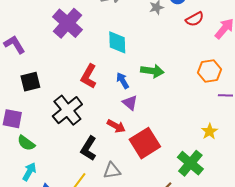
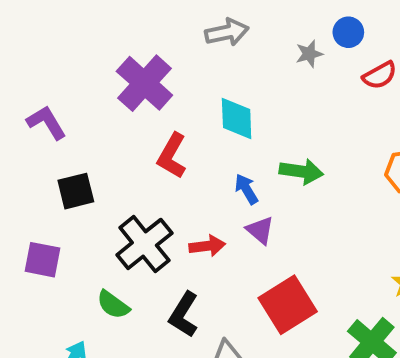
red L-shape: (89, 76) -> (172, 156), moved
red arrow: (116, 126) -> (207, 246), moved, turned -36
green semicircle: (26, 143) -> (113, 305), moved

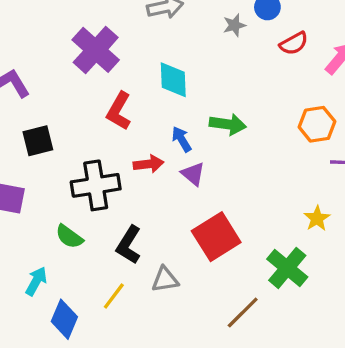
black cross: (144, 244) -> (96, 185), turned 30
red arrow: (207, 246) -> (149, 164), moved

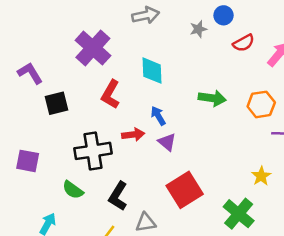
green arrow: (228, 124) -> (212, 98), moved
black square: (38, 141) -> (57, 103), moved

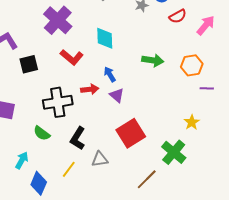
red L-shape: (111, 94) -> (72, 57), turned -80

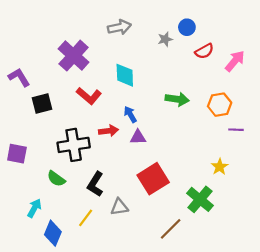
purple triangle: (117, 95) -> (138, 137), turned -42

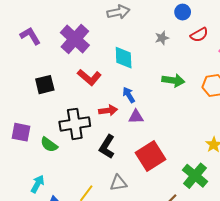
gray star: (165, 39) -> (162, 38), moved
purple L-shape: (19, 77) -> (30, 36), moved
green semicircle: (56, 179) -> (49, 145), moved
black L-shape: (95, 184) -> (107, 147), moved

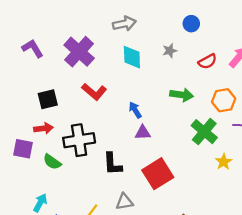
red semicircle: (199, 35) -> (207, 61), moved
cyan diamond: (124, 58) -> (132, 57), moved
red arrow: (108, 110) -> (43, 128), moved
black L-shape: (107, 147) -> (112, 164), turned -35
green cross: (195, 176) -> (204, 132), moved

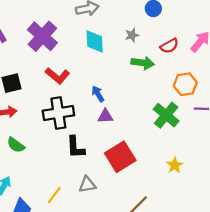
green arrow: (182, 95) -> (143, 63), moved
black cross: (79, 140) -> (58, 113), moved
yellow star: (224, 162) -> (175, 165), moved

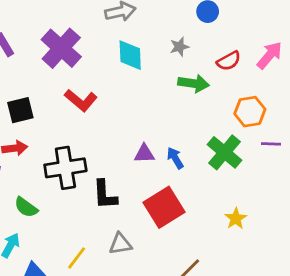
blue arrow: (98, 94) -> (175, 158), moved
black cross: (58, 113) -> (65, 168), moved
green semicircle: (16, 145) -> (26, 207), moved

